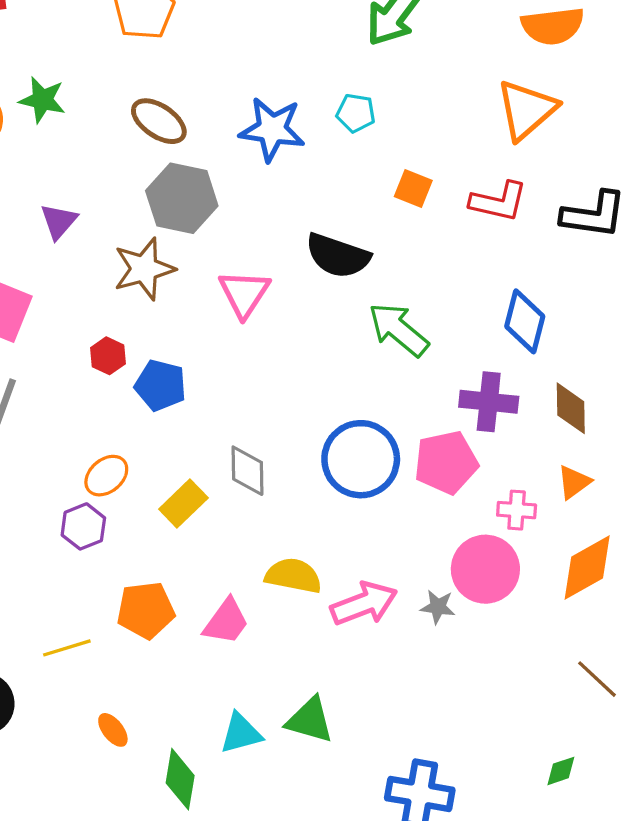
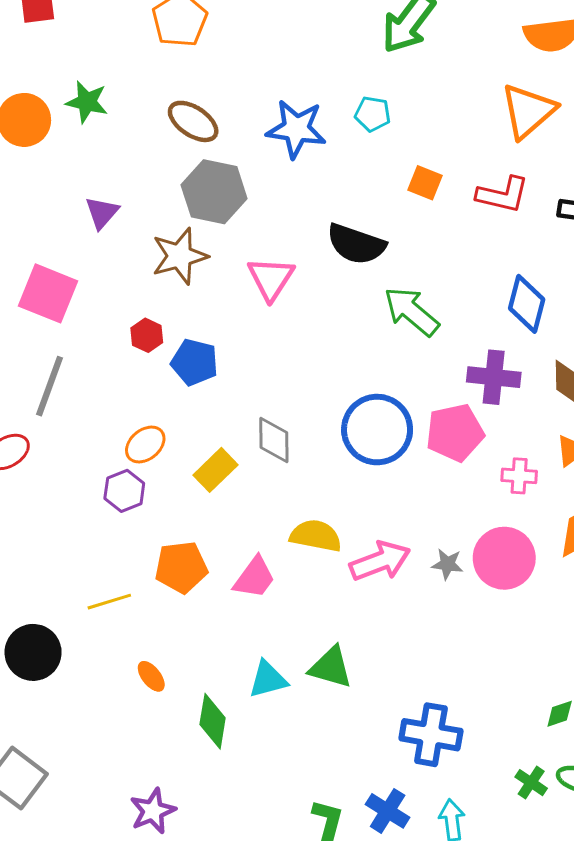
pink circle: (485, 569) -> (504, 558), moved

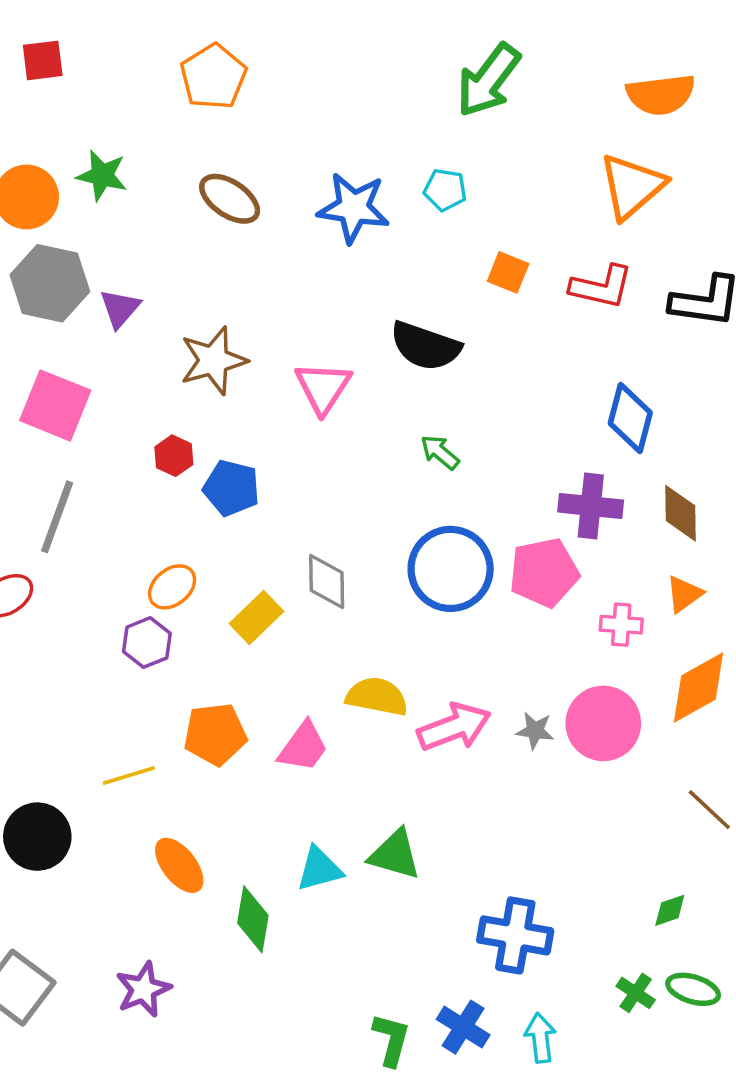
gray hexagon: (214, 192) -> (50, 283), moved
green arrow: (411, 311) -> (440, 452), moved, size x0.6
orange ellipse: (151, 676) -> (179, 865), size x1.5
purple star: (153, 811) -> (143, 989), moved

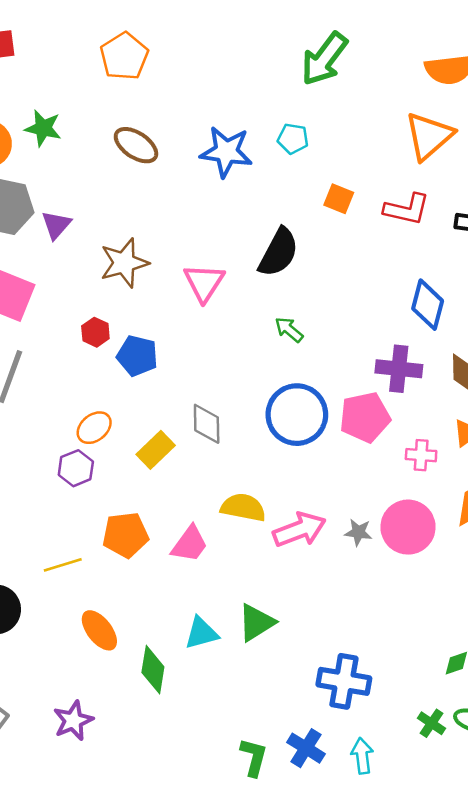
black semicircle: (425, 346) -> (279, 252), turned -81
green triangle: (395, 855) -> (256, 623), turned -48

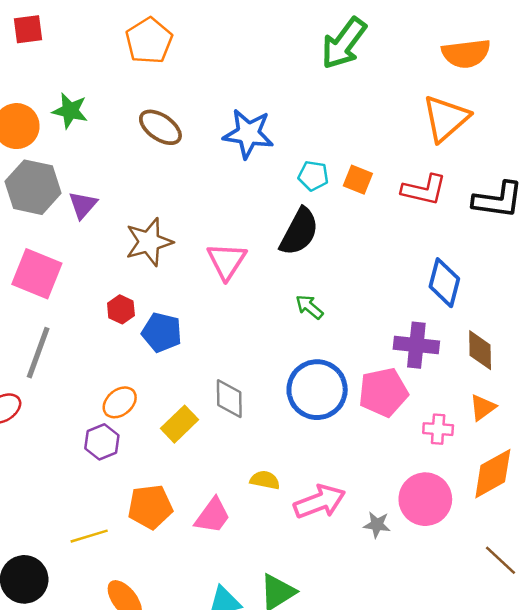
cyan pentagon: (293, 139) -> (313, 176), moved
yellow semicircle: (243, 507) -> (265, 480), size x0.7
gray star: (358, 532) -> (377, 525), moved

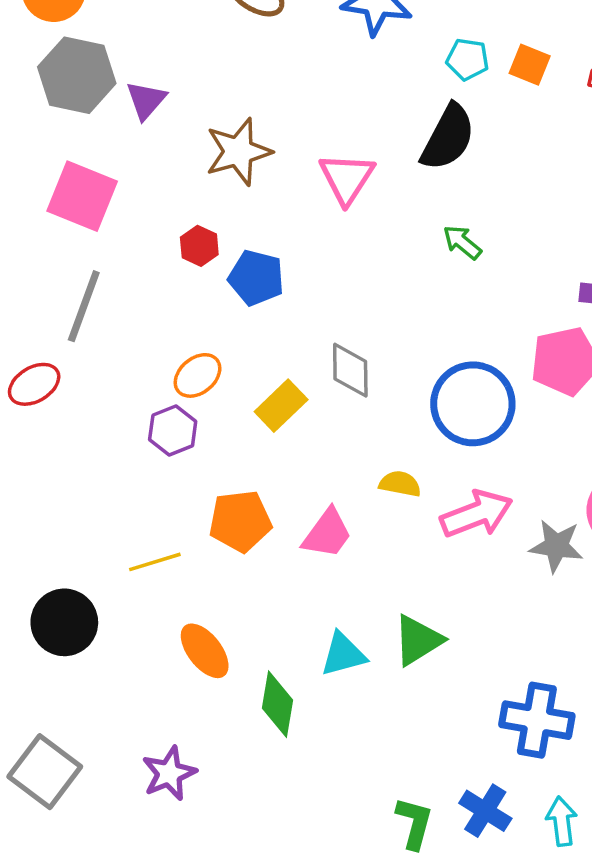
blue circle: (317, 390) -> (473, 404), moved
gray star: (377, 525) -> (556, 546), size x1.4

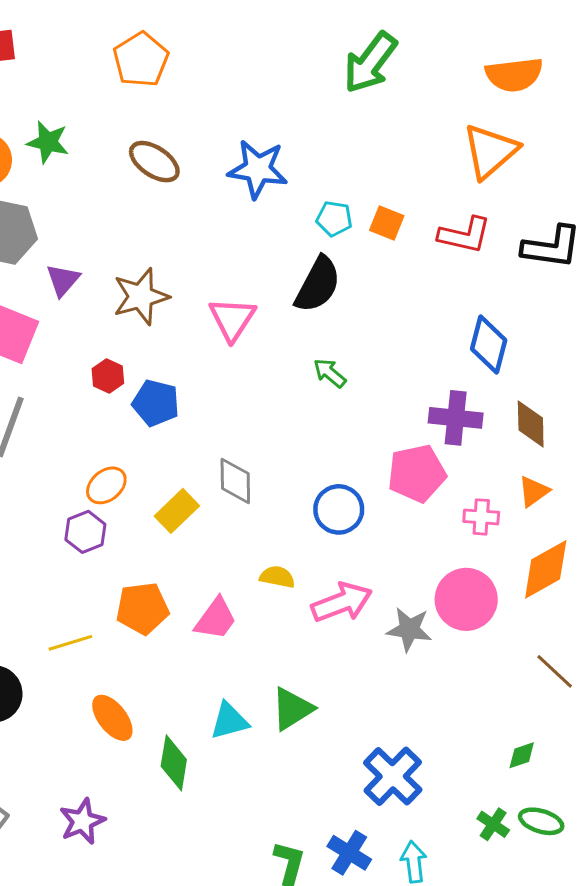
purple triangle: (146, 100) -> (63, 280), moved
blue circle: (473, 404) -> (339, 509), size x0.7
blue cross: (537, 720) -> (393, 776), turned 34

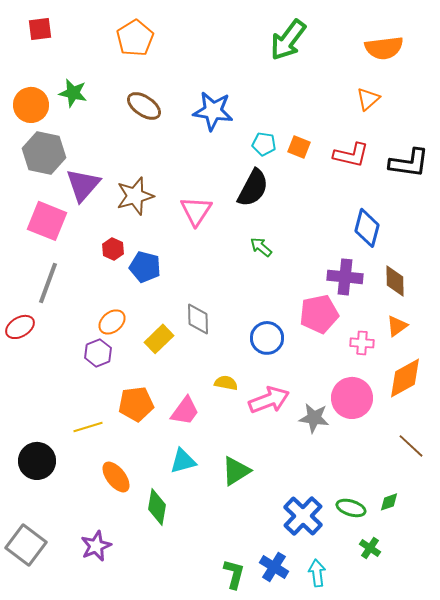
orange triangle: (490, 151) -> (368, 99), size x0.6
purple triangle: (63, 280) -> (83, 185), size x1.5
cyan triangle: (229, 721) -> (183, 461), moved
green ellipse: (541, 821) -> (351, 508), moved

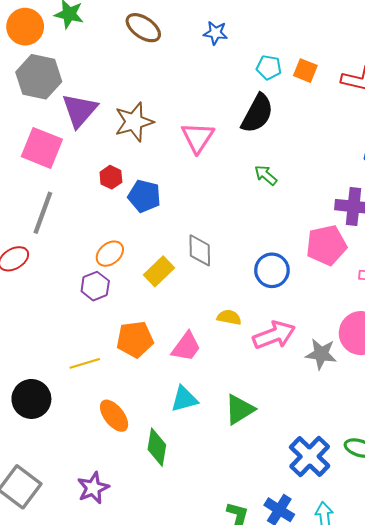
blue star: (213, 111) -> (215, 33), size x0.6

